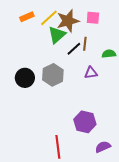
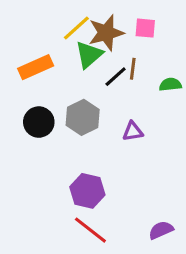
orange rectangle: (27, 17) -> (36, 67), moved, size x1.5
purple triangle: (91, 73) -> (133, 131), moved
purple hexagon: (85, 122) -> (87, 191), moved
red line: (58, 147) -> (90, 230), turned -45

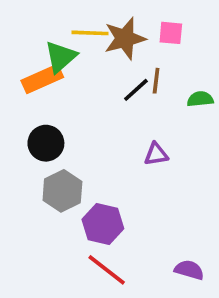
yellow line: (76, 28) -> (90, 33), turned 44
green triangle: (89, 55) -> (61, 57), moved
gray hexagon: (83, 117) -> (62, 191), moved
purple semicircle: (161, 230) -> (189, 270), turned 40

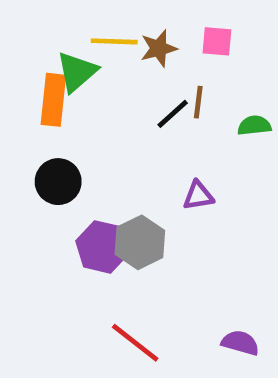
brown star: (125, 38) -> (159, 48), size x0.7
orange rectangle: (42, 79) -> (53, 100), turned -60
gray hexagon: (62, 191) -> (140, 242), moved
purple hexagon: (103, 224) -> (103, 247), moved

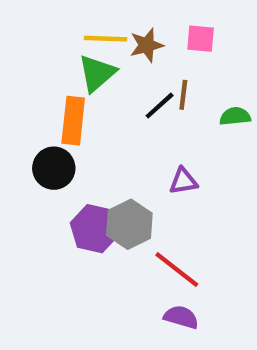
green triangle: (77, 72) -> (97, 73), moved
orange rectangle: (53, 100) -> (73, 121), moved
red line: (135, 343) -> (177, 270), moved
purple semicircle: (240, 343) -> (181, 317), moved

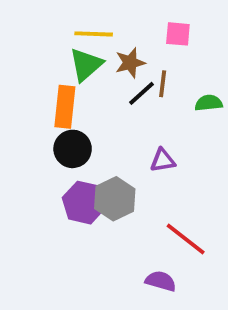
brown star: (147, 45) -> (130, 63), moved
black circle: (54, 168) -> (73, 149), moved
red line: (177, 270) -> (186, 239), moved

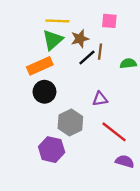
orange rectangle: (65, 107) -> (40, 66), turned 60
purple hexagon: (84, 203) -> (52, 150), moved
red line: (186, 239) -> (114, 132), moved
purple semicircle: (161, 281) -> (125, 161), moved

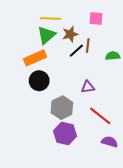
purple hexagon: (52, 150) -> (65, 134), moved

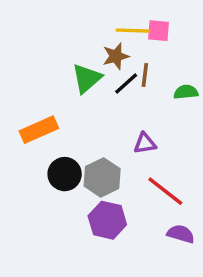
yellow line: (51, 19) -> (133, 31), moved
green triangle: (46, 35) -> (87, 78), moved
orange rectangle: (35, 58) -> (39, 130), moved
black circle: (39, 81) -> (65, 174), moved

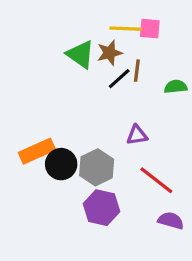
green triangle: (87, 78) -> (80, 54), moved, turned -44
orange rectangle: (39, 130) -> (37, 151), moved

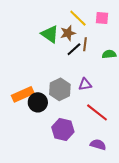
yellow line: (126, 29) -> (78, 18), turned 42
pink square: (150, 29) -> (102, 18), moved
gray hexagon: (97, 167) -> (60, 89), moved
purple semicircle: (171, 221) -> (98, 145), moved

